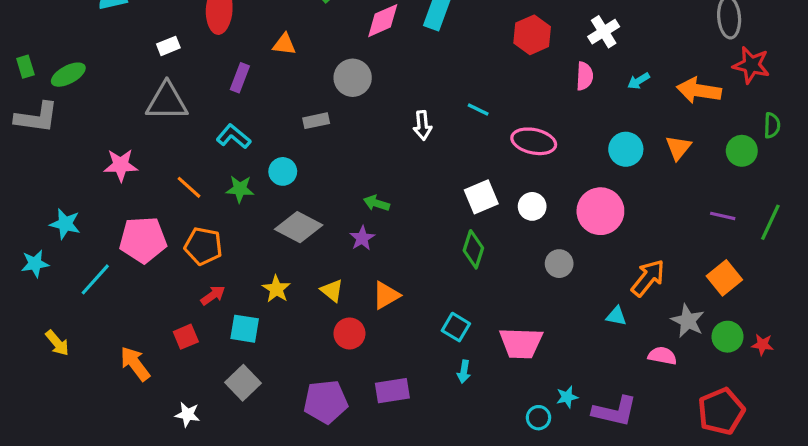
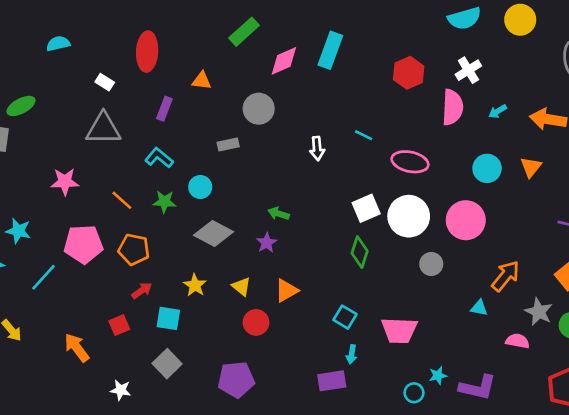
white rectangle: (168, 46) -> (105, 82), turned 54
pink semicircle: (585, 76) -> (452, 107), size x1.5
white circle: (532, 206) -> (409, 216), size x1.8
purple rectangle: (392, 391) -> (332, 381), moved

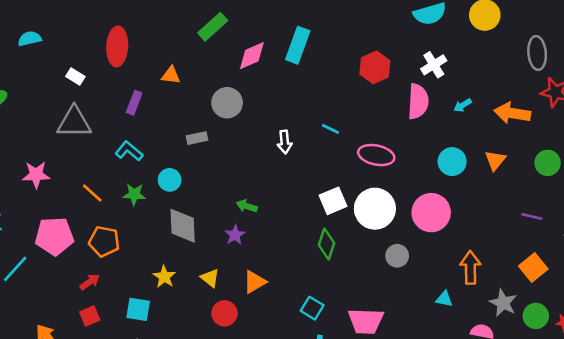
gray diamond: (214, 233) -> (183, 226), turned 60
orange arrow: (506, 276) -> (470, 268), turned -40
red arrow: (142, 291) -> (90, 282), moved

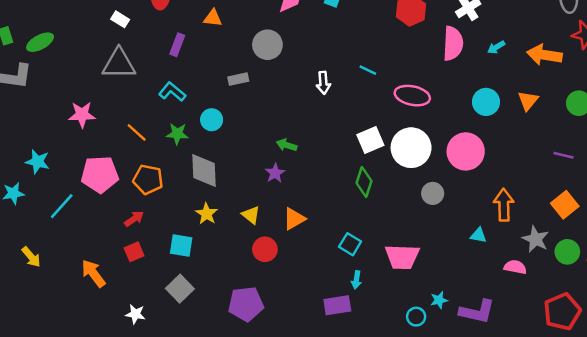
gray diamond: (183, 226) -> (204, 171), moved

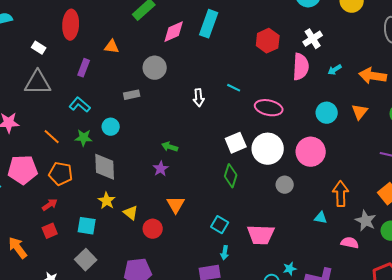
yellow triangle: (251, 215) -> (131, 213), moved
orange triangle: (294, 219) -> (176, 205), turned -30

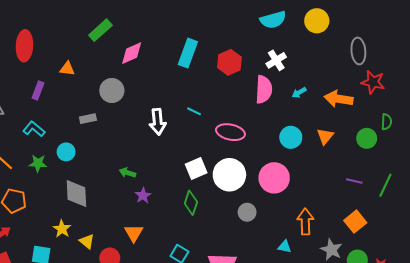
cyan rectangle: (209, 24) -> (188, 53), moved
white arrow: (199, 98) -> (158, 122), size x1.4
gray diamond: (105, 167) -> (76, 193), moved
purple star: (161, 169) -> (143, 196), moved

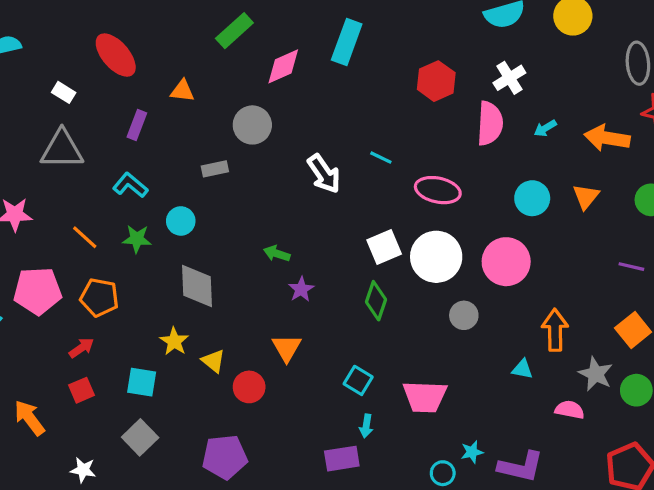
red ellipse: (24, 46) -> (116, 55), turned -44
cyan rectangle: (188, 53) -> (347, 42), moved
white arrow: (158, 122) -> (324, 174), turned -30

